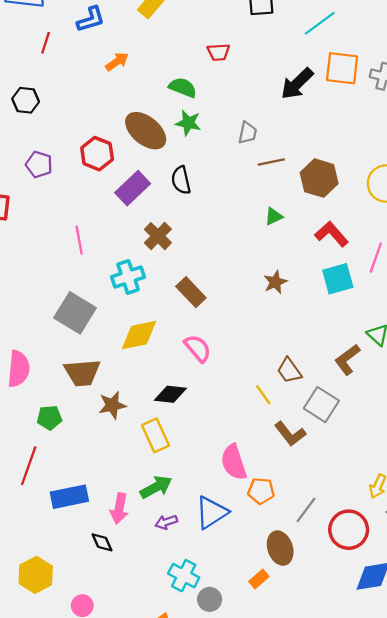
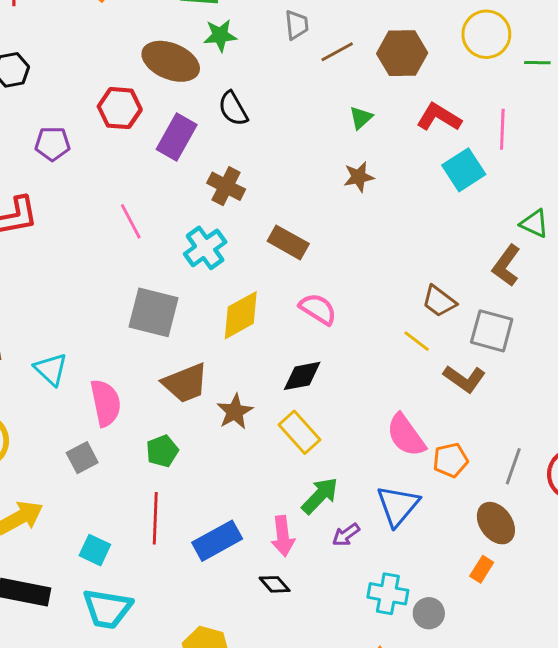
brown star: (275, 282) -> (359, 177), moved, turned 30

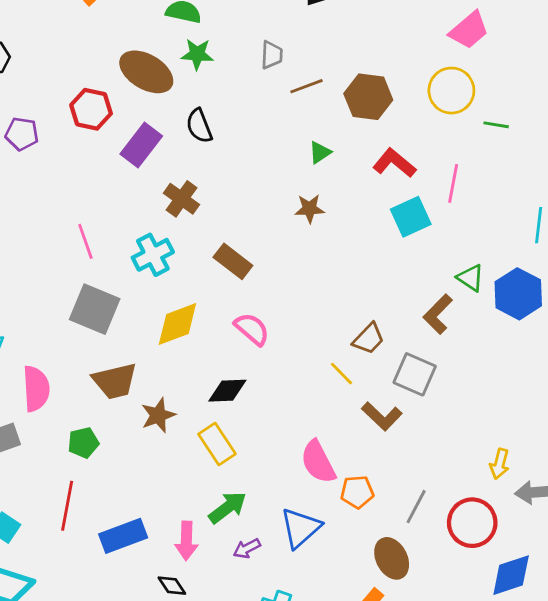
pink line: (131, 221) -> (85, 241), moved
brown trapezoid: (439, 301) -> (369, 339), turned -92

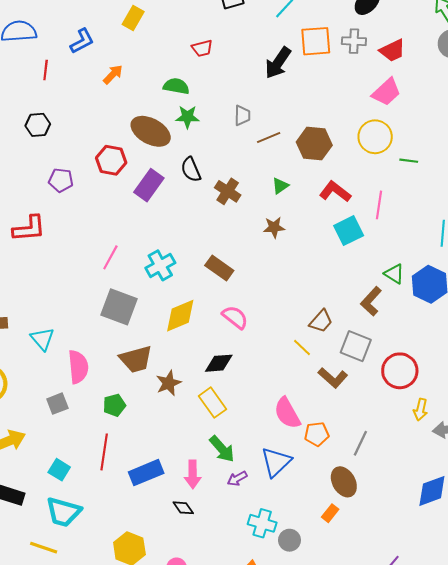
brown cross: (182, 199) -> (228, 191), moved
pink line: (85, 241) -> (110, 257), turned 50
green arrow: (228, 507) -> (222, 449), turned 88
red circle: (472, 523) -> (400, 371), moved

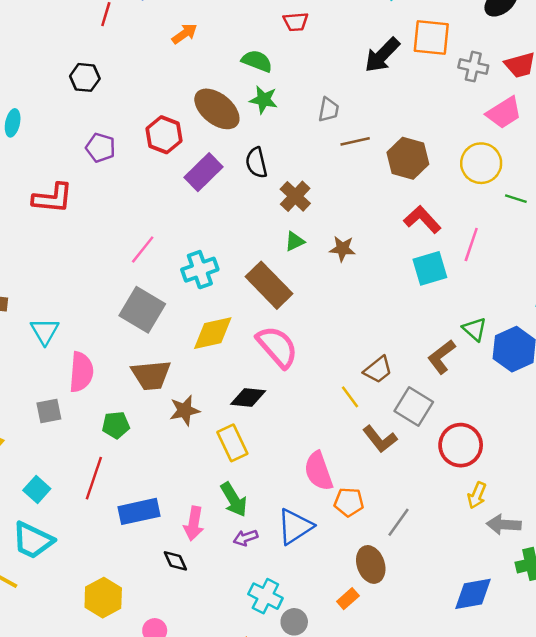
gray cross: (354, 41) -> (473, 67), moved
green triangle: (280, 186) -> (295, 241), moved
brown rectangle: (219, 268) -> (269, 285), size x1.4
pink semicircle: (235, 317) -> (277, 347), size x1.4

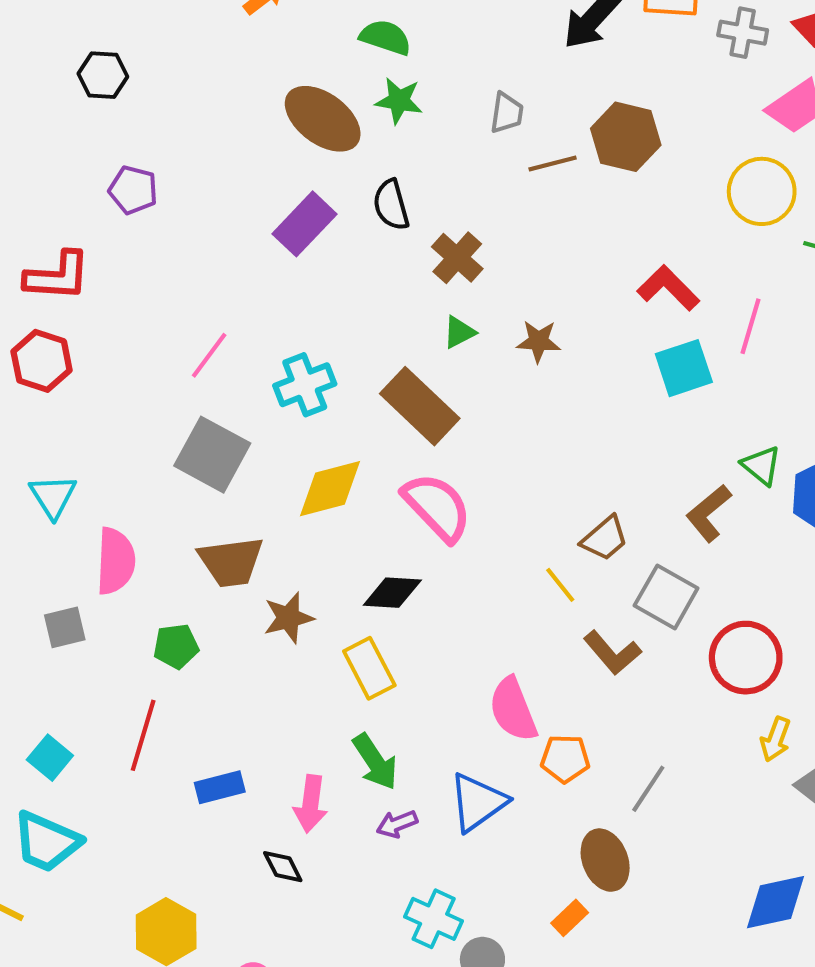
red hexagon: (164, 135) -> (42, 361), moved
brown hexagon: (408, 158) -> (626, 137), moved
blue rectangle: (139, 511) -> (220, 787), size x0.7

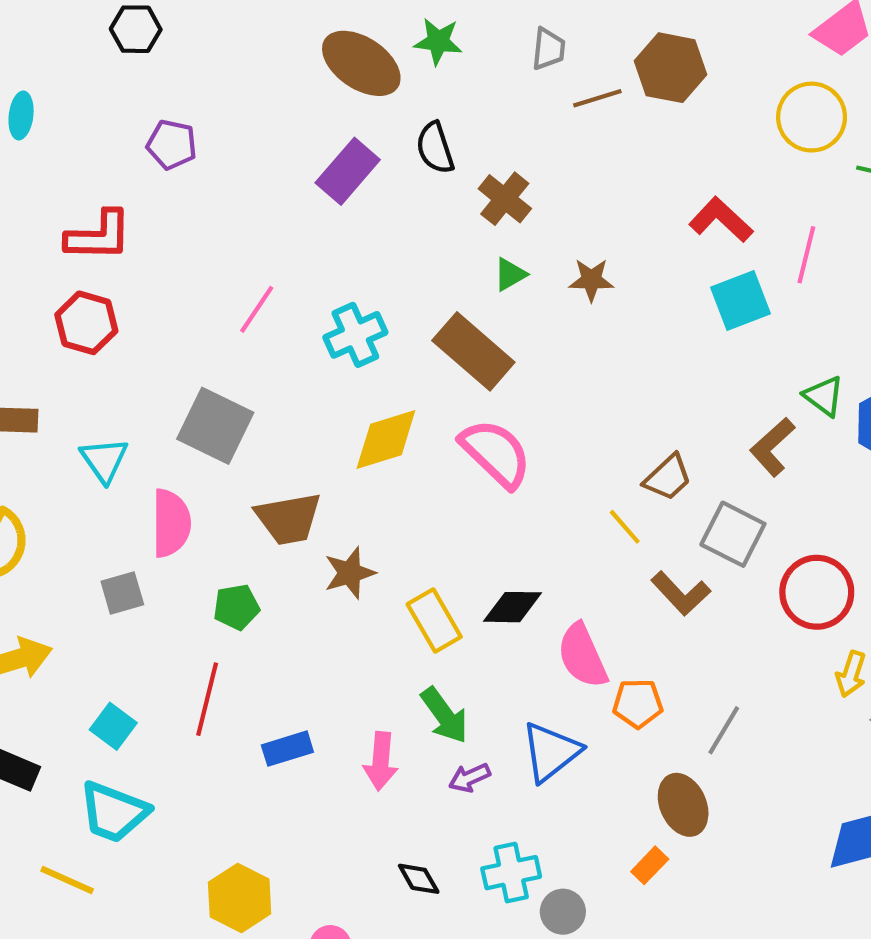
gray square: (212, 455) -> (215, 426), moved
black diamond: (392, 593) -> (513, 607), moved
black diamond: (283, 867) -> (419, 879), moved
cyan cross: (434, 919) -> (511, 873), turned -34

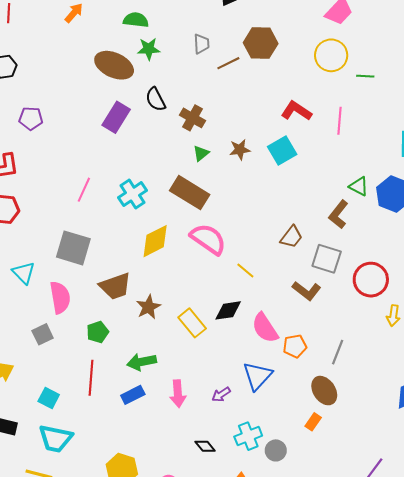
cyan square: (740, 300) -> (282, 150), moved
yellow line: (625, 527) -> (245, 271), moved
green arrow: (444, 715) -> (142, 362), moved, turned 124

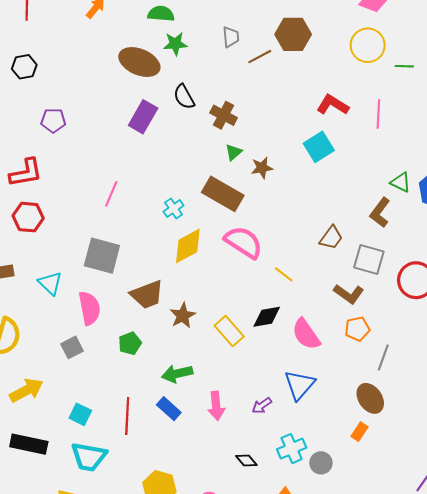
brown star: (240, 150) -> (262, 168), moved
cyan cross: (133, 194) -> (174, 208), moved, size x0.7
orange pentagon: (295, 346) -> (357, 329), moved
red line: (91, 378) -> (127, 416), moved
blue rectangle: (133, 395) -> (169, 409), turned 70

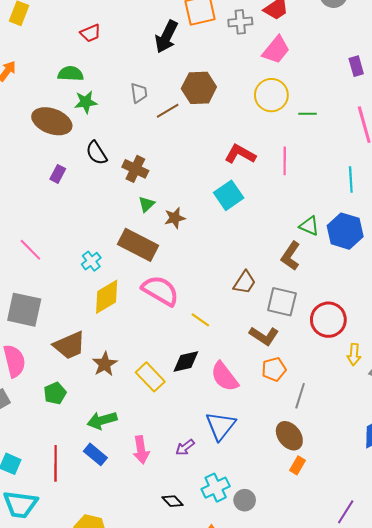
purple rectangle: (143, 117) -> (58, 174), size x0.6
pink line: (111, 194) -> (30, 250), turned -65
orange rectangle: (360, 432) -> (297, 465), moved

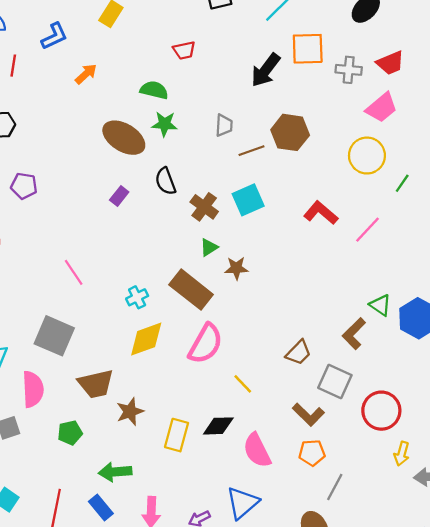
green line: (308, 114) -> (402, 183), turned -66
pink line: (285, 161) -> (368, 230), turned 32
cyan square: (229, 195) -> (248, 200), moved
pink semicircle: (160, 291) -> (206, 344), turned 78
yellow rectangle: (150, 377) -> (177, 435), turned 48

